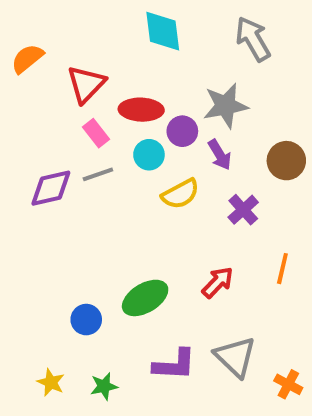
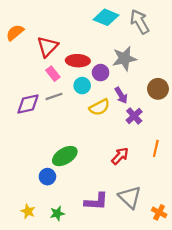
cyan diamond: (163, 31) -> (106, 17), moved, turned -60
purple arrow: (220, 155) -> (121, 95), moved
green ellipse: (145, 298) -> (65, 156), moved

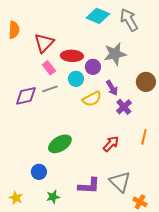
orange semicircle: (15, 32) -> (14, 30), turned 132
blue circle: (47, 177) -> (39, 172), moved
yellow star: (28, 211) -> (16, 198), moved
orange cross: (159, 212) -> (140, 202), moved

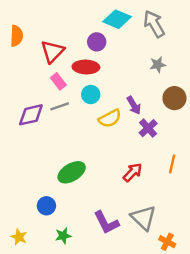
gray star: (115, 54) -> (158, 65), moved, size x0.6
purple circle: (93, 67) -> (97, 42), moved
purple L-shape: (89, 186) -> (106, 223), turned 60

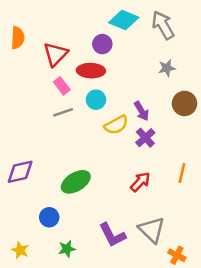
purple diamond: (31, 115) -> (20, 172), moved
purple cross: (148, 128) -> (145, 138), moved

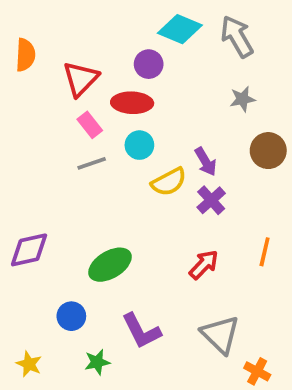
purple L-shape: (112, 235) -> (141, 331), moved

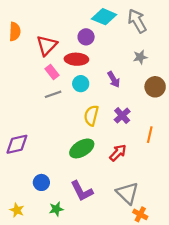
purple arrow: (206, 162) -> (114, 79), moved
yellow semicircle: (169, 182) -> (91, 116), moved, turned 132
orange line: (265, 252) -> (150, 135), moved
green ellipse: (110, 265) -> (82, 148), moved
orange cross: (257, 371) -> (140, 214), moved

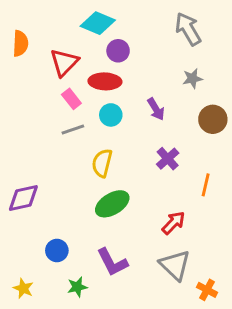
cyan diamond: (104, 17) -> (98, 23), moved
yellow semicircle: (91, 116) -> (102, 163), moved
red arrow: (118, 153) -> (173, 223), moved
orange cross: (140, 214) -> (207, 290), moved

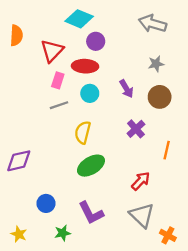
gray arrow: (188, 29) -> (152, 24), turned -44
pink rectangle: (71, 99) -> (58, 80), turned 56
brown circle: (213, 119) -> (160, 97), moved

